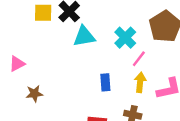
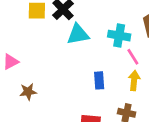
cyan cross: (125, 38) -> (119, 36), turned -35
pink line: (139, 59) -> (133, 57), turned -70

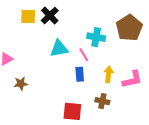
cyan triangle: (78, 34) -> (59, 48), moved
pink line: (133, 57) -> (84, 55), moved

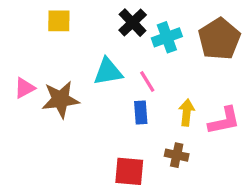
black cross: (50, 15) -> (133, 23), moved
cyan cross: (96, 37) -> (167, 37), moved, turned -30
brown star: (21, 84) -> (61, 99), moved, size x1.6

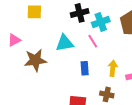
black cross: (133, 23) -> (80, 13), turned 30
pink line: (147, 81) -> (93, 41), moved
pink triangle: (25, 88) -> (14, 40), moved

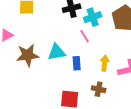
cyan triangle: (65, 43) -> (57, 52), moved

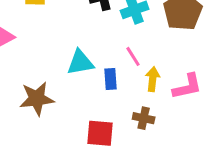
pink line: (85, 36) -> (133, 56), moved
brown star: (28, 55) -> (37, 99), moved

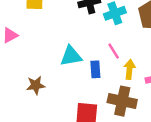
brown star: (37, 99) -> (36, 85), size x0.7
brown cross: (144, 118) -> (122, 101), size x1.6

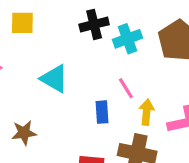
cyan triangle: (71, 56) -> (54, 79), moved, turned 40

